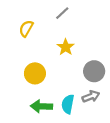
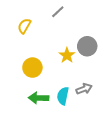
yellow star: (66, 47) -> (67, 55), moved
gray circle: (94, 71) -> (87, 46), moved

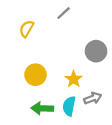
yellow star: (67, 55) -> (74, 79), moved

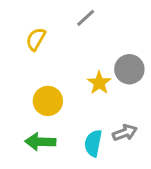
yellow star: (74, 79) -> (99, 83), moved
green arrow: (42, 108) -> (40, 142), moved

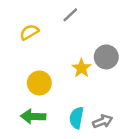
yellow semicircle: (36, 39) -> (29, 32), turned 30
gray arrow: (125, 133) -> (103, 121), moved

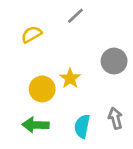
yellow star: (81, 68) -> (70, 78), moved
gray arrow: (103, 121) -> (115, 118), moved, turned -84

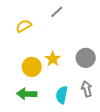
gray circle: (114, 61) -> (86, 58), moved

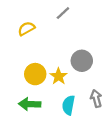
gray circle: (86, 58) -> (82, 61), moved
yellow star: (53, 59) -> (58, 76), moved

